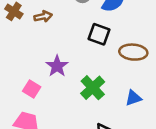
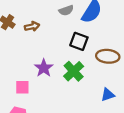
green cross: (93, 88) -> (74, 71), moved
pink square: (32, 89) -> (22, 87), turned -32

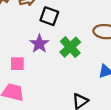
black square: (79, 41) -> (49, 16), moved

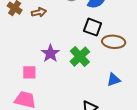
black square: (49, 16) -> (93, 27), moved

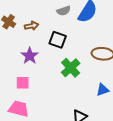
black square: (93, 27) -> (58, 40), moved
purple star: (50, 53) -> (30, 56), moved

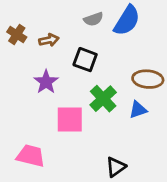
pink square: (23, 83) -> (70, 120), moved, size x1.5
blue triangle: (103, 90) -> (138, 110), moved

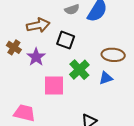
brown cross: (17, 35) -> (14, 47), moved
brown arrow: (49, 40) -> (38, 25), size x1.5

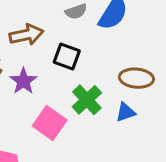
pink square: (54, 85) -> (50, 123), turned 35

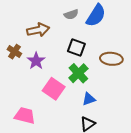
black square: (67, 56) -> (76, 47), moved
blue triangle: (126, 112) -> (89, 99), moved

